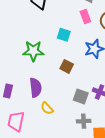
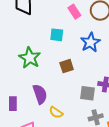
green star: (33, 51) -> (30, 58), turned -30
brown square: (67, 66) -> (67, 66), turned -32

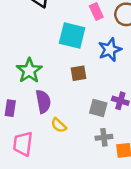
cyan square: (57, 35) -> (72, 36), size x1.6
green star: (30, 58) -> (29, 71), moved

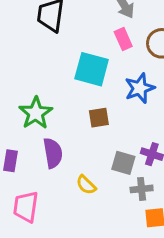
yellow semicircle: (59, 125) -> (86, 185), moved
gray cross: (104, 137) -> (142, 189), moved

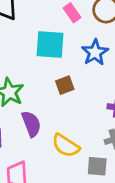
gray square: (123, 163) -> (97, 166), moved
yellow semicircle: (86, 185) -> (66, 146), size x1.5

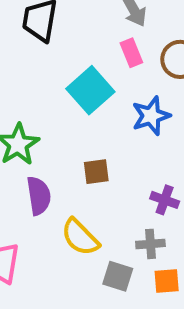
cyan square: (50, 44) -> (90, 90), turned 32
brown square: (65, 85) -> (96, 172), moved

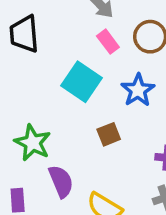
brown square: (96, 172) -> (109, 134), moved

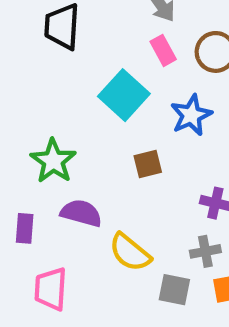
purple semicircle: (61, 181) -> (81, 213), turned -60

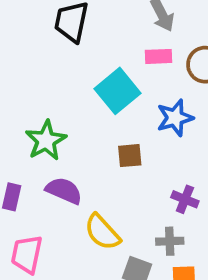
pink rectangle: (163, 50) -> (158, 56), turned -72

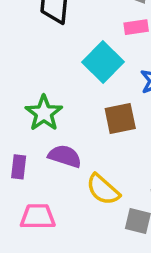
brown square: (130, 156) -> (120, 119), size x1.4
pink trapezoid: (27, 254) -> (38, 217), turned 84

